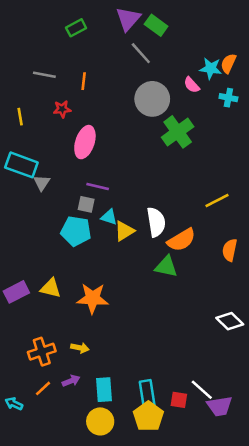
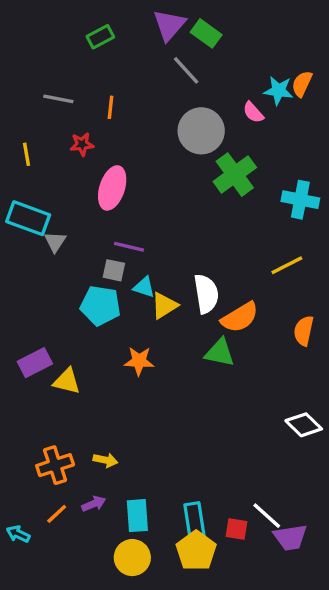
cyan cross: (228, 98) -> (300, 200), moved, size x1.5
purple rectangle: (16, 292) -> (35, 363), moved
orange star: (93, 298) -> (139, 361), moved, size x0.7

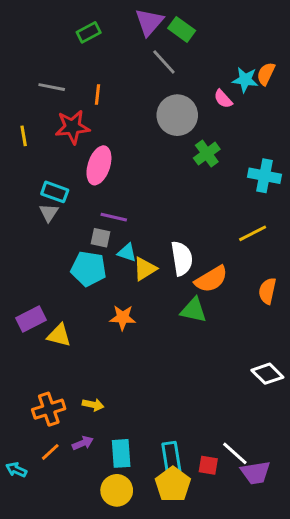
red star: (82, 144) -> (72, 127), size x1.6
green cross: (235, 175) -> (207, 154), size x0.7
cyan rectangle: (28, 218) -> (55, 192), moved, size x0.7

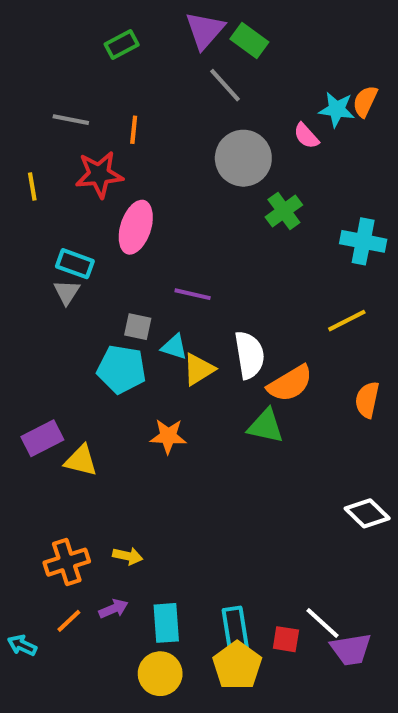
purple line: (114, 217) -> (193, 294), moved

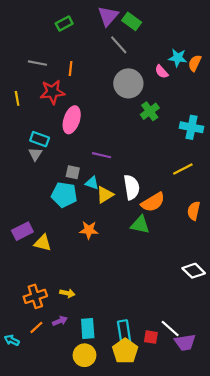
orange semicircle: (365, 101) -> (195, 63), moved

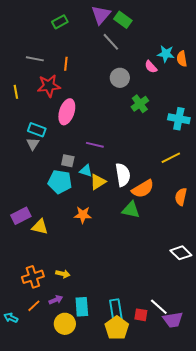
orange semicircle: (195, 63) -> (182, 59), turned -35
gray circle: (128, 83) -> (120, 78), size x0.7
yellow circle: (84, 355) -> (65, 324), moved

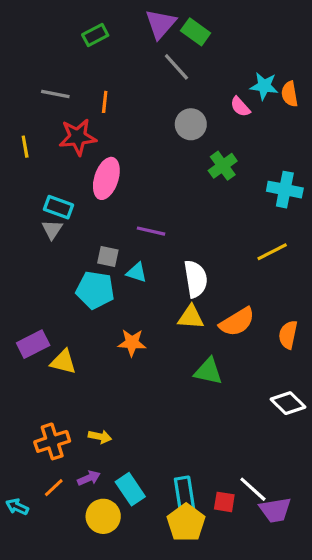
yellow triangle: (98, 182) -> (191, 317), moved, turned 36
orange semicircle: (143, 189) -> (237, 322), moved
orange semicircle: (181, 197) -> (288, 335), moved
green triangle: (131, 210) -> (208, 371), moved
cyan rectangle: (82, 307) -> (130, 489), turned -30

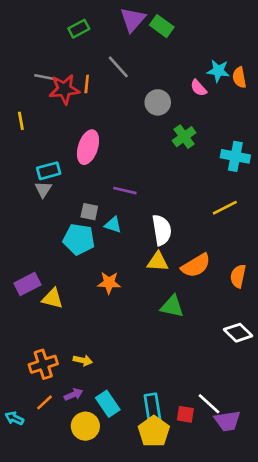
gray line: (176, 67) -> (118, 67), moved
red star: (78, 137) -> (64, 89), moved
cyan rectangle: (59, 207) -> (49, 171), turned -35

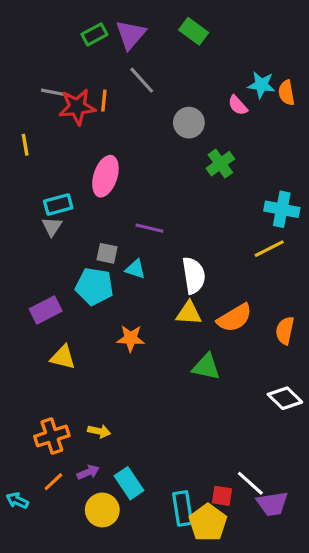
purple triangle: (133, 20) -> (131, 34), moved
cyan cross: (235, 156) -> (282, 209), moved
purple rectangle: (27, 284) -> (46, 310), moved
cyan rectangle: (152, 408) -> (183, 508), moved
yellow pentagon: (154, 431) -> (208, 523), moved

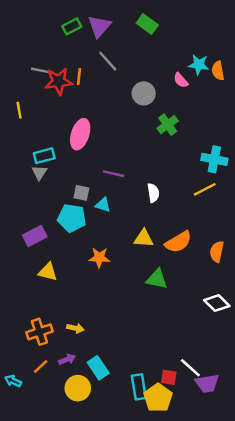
white semicircle: (194, 275) -> (153, 193), moved, size x0.7

